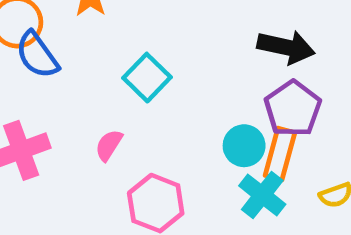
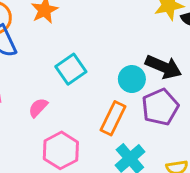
cyan circle: (244, 146) -> (132, 79), moved
orange rectangle: (280, 154) -> (113, 118), moved

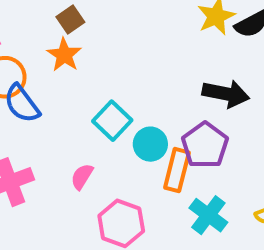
cyan circle: (132, 79) -> (150, 144), moved
purple pentagon: (160, 107) -> (205, 145), moved

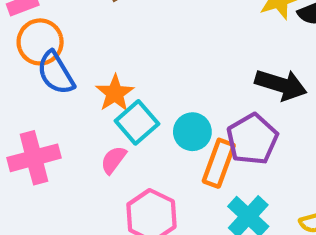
orange star: (64, 55) -> (115, 93), moved
cyan square: (112, 121) -> (137, 122), moved

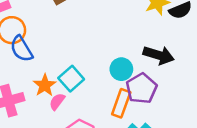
orange star: (115, 93) -> (45, 85), moved
cyan circle: (192, 132) -> (121, 69), moved

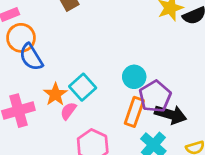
black arrow: (159, 55) -> (171, 114), moved

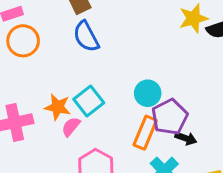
blue semicircle: (31, 57) -> (86, 37), moved
orange star: (55, 94) -> (58, 107), turned -30
black arrow: (171, 114) -> (186, 138), size x0.6

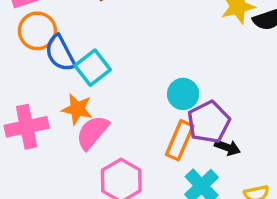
blue semicircle: (86, 37) -> (60, 53), moved
cyan square: (89, 101) -> (93, 68), moved
pink semicircle: (71, 127) -> (93, 132), size x1.5

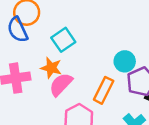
blue semicircle: (60, 53) -> (18, 30), moved
orange rectangle: (180, 140) -> (104, 90), moved

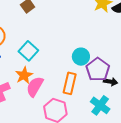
orange star: (51, 68) -> (24, 75), turned -30

